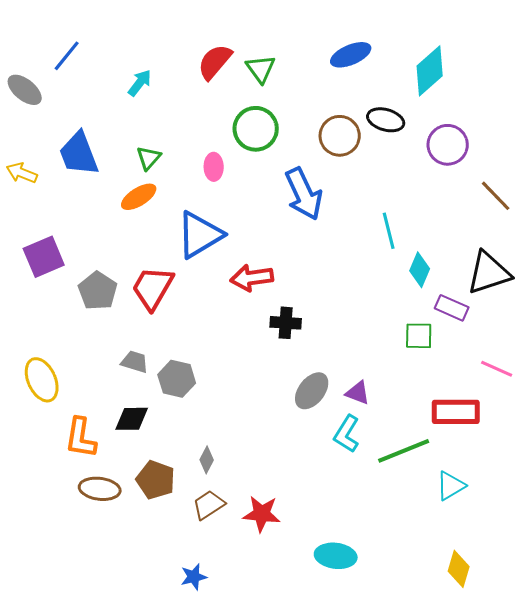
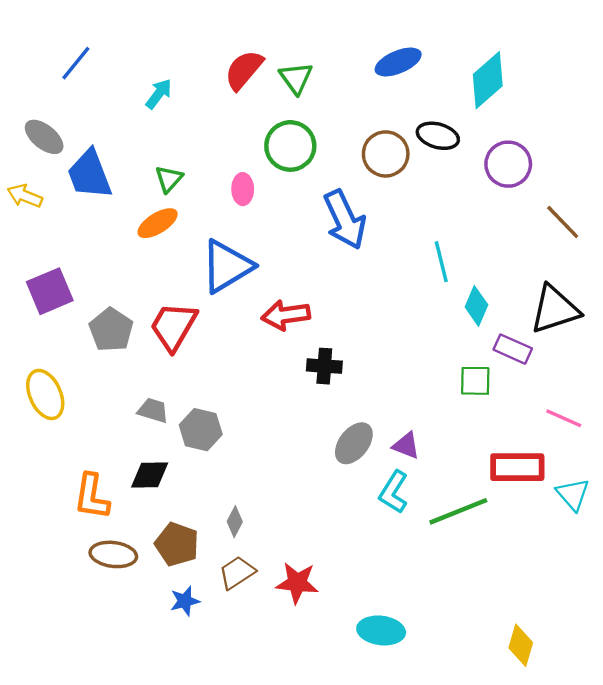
gray ellipse: (25, 90) -> (44, 137), moved
yellow ellipse: (42, 380) -> (45, 394), moved
cyan triangle: (451, 486) -> (573, 494), moved, turned -40
blue star: (194, 577) -> (185, 601), moved

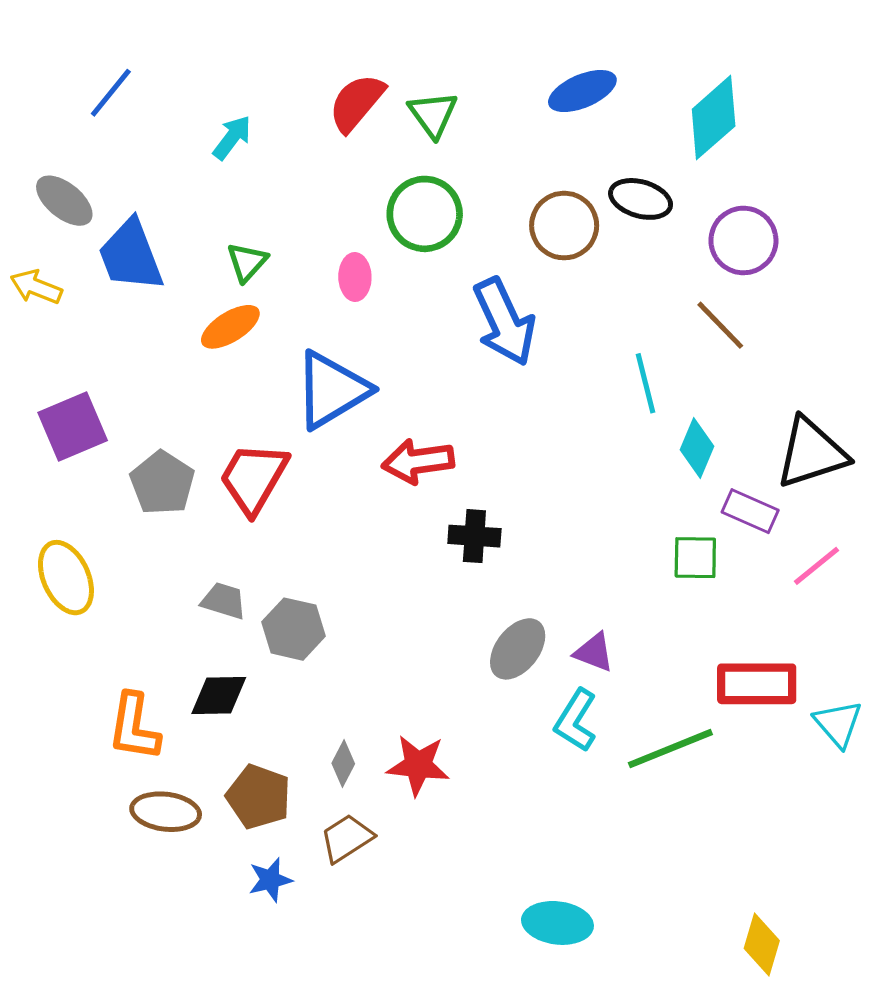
brown line: (563, 222) -> (720, 325), moved
pink line: (564, 418) -> (817, 566), moved, turned -63
red star: (297, 583) -> (418, 765), moved

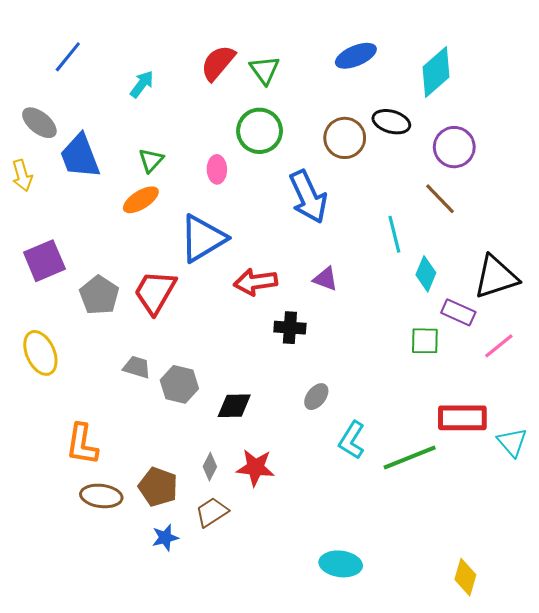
yellow arrow: (36, 287) -> (22, 175), turned -128
gray ellipse: (518, 649) -> (316, 397), size x0.7
purple triangle: (594, 652) -> (325, 279), moved
black diamond: (219, 695) -> (234, 406), moved

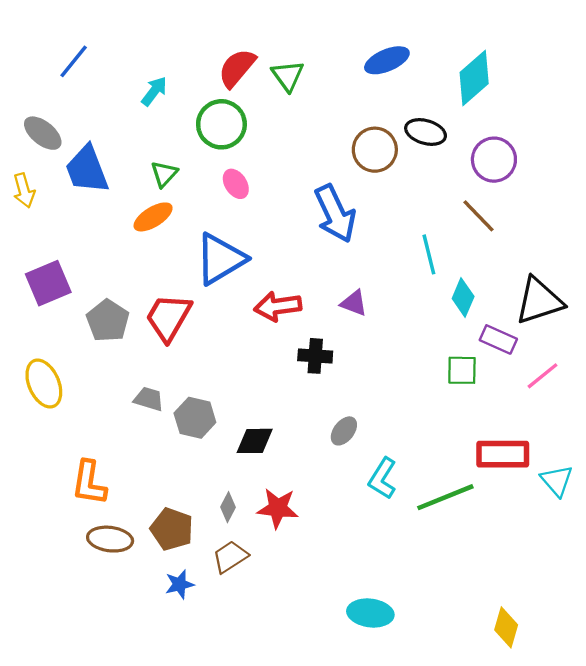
green circle: (260, 131) -> (221, 124), moved
pink ellipse: (217, 169) -> (236, 184), turned -32

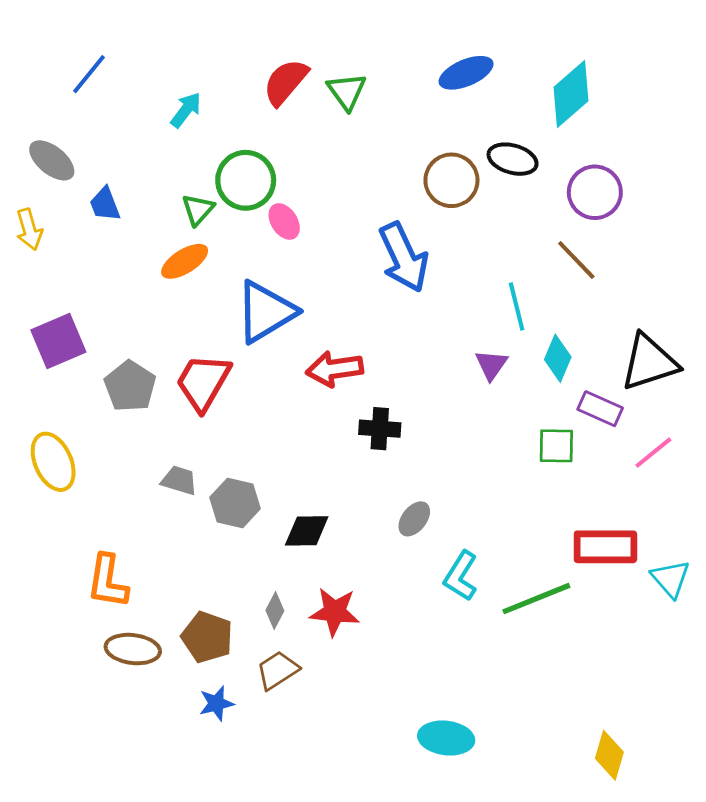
green circle: (221, 124) -> (246, 180), moved
blue trapezoid: (87, 170) -> (105, 204), size x0.6
purple triangle: (354, 303) -> (491, 365), moved, turned 44

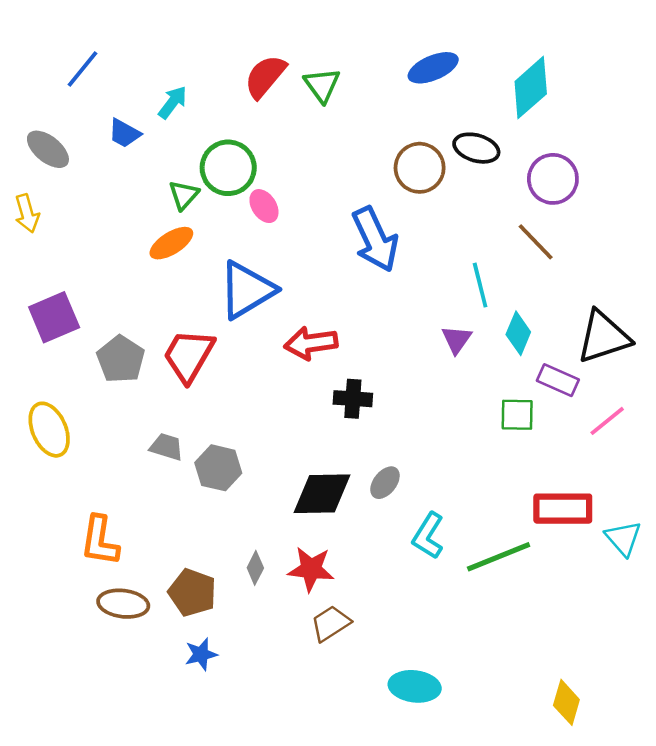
blue trapezoid: (105, 204) -> (124, 133), moved, turned -40
black diamond: (307, 531) -> (322, 494), moved, size x1.4
brown trapezoid: (278, 670) -> (331, 623), moved

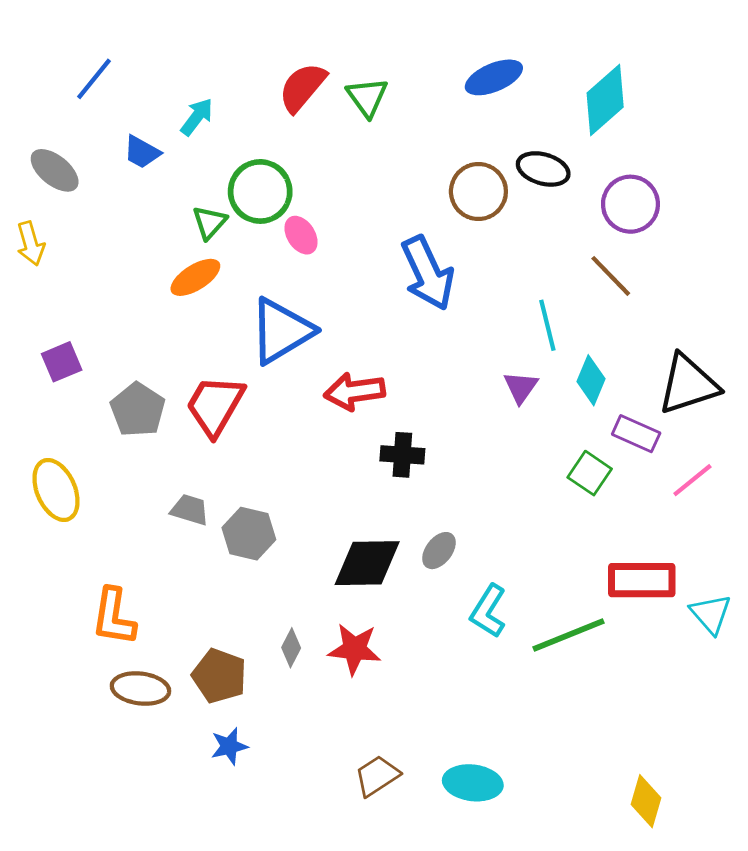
purple square: (54, 317) -> (62, 362), size x0.7
green square: (517, 415) -> (590, 473), turned 33
brown trapezoid: (331, 623) -> (377, 776), moved

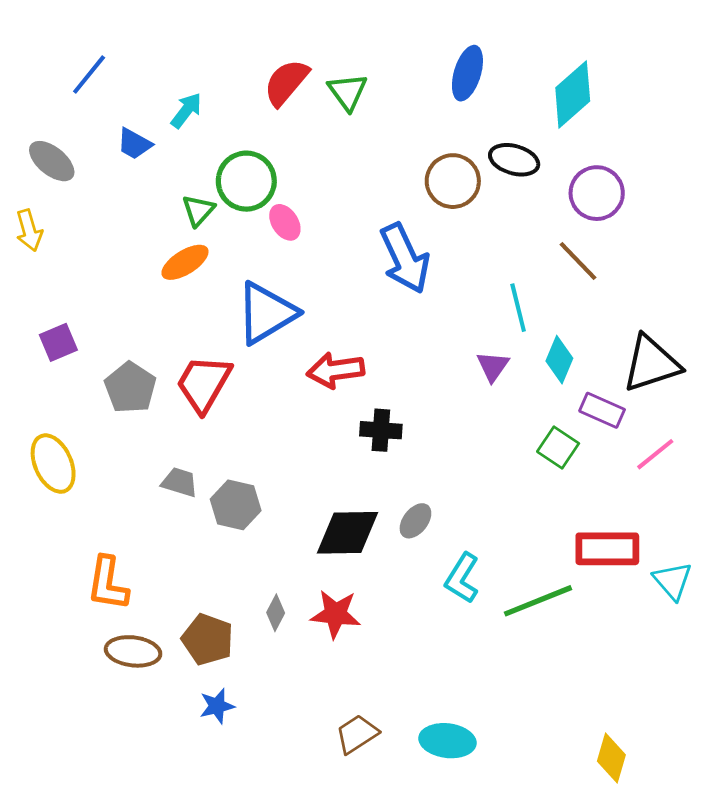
blue ellipse: (494, 77) -> (467, 73), turned -50

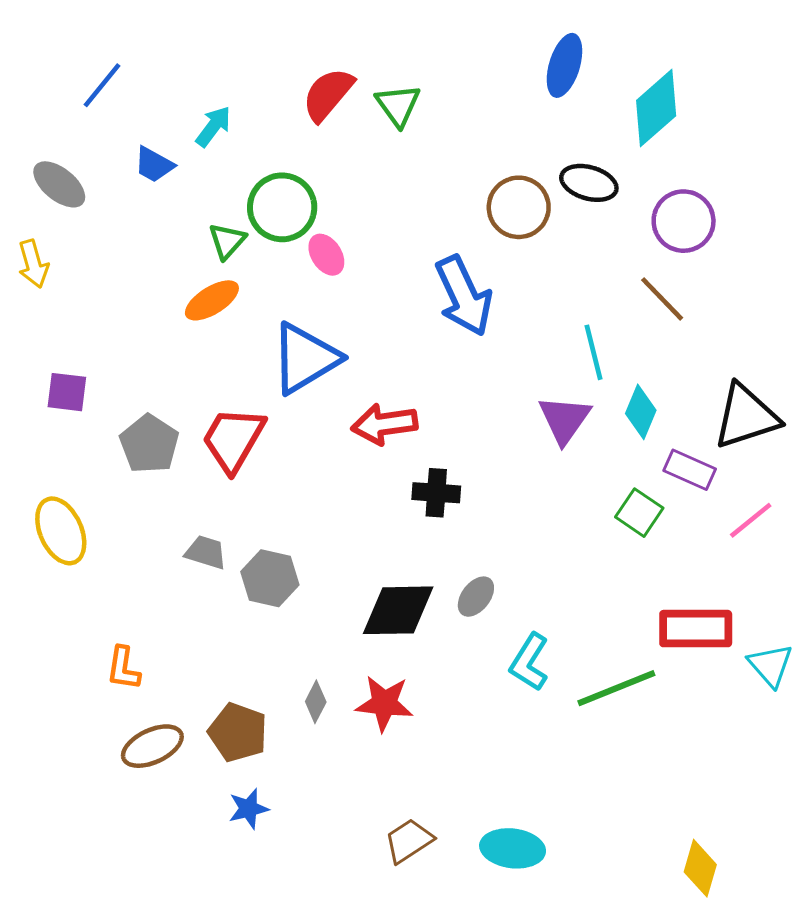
blue ellipse: (467, 73) -> (564, 65), moved
purple square: (58, 342) -> (67, 392), turned 30
purple triangle: (493, 366) -> (564, 419), size x1.4
orange L-shape: (108, 583) -> (123, 668), size x0.7
brown ellipse: (133, 651) -> (152, 746), turned -32

